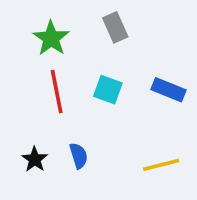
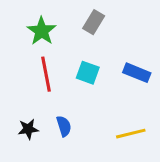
gray rectangle: (115, 27) -> (94, 22), turned 55
black star: (35, 159) -> (28, 129), turned 30

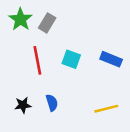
gray rectangle: (94, 22) -> (47, 23), moved
green star: (42, 31) -> (20, 19), moved

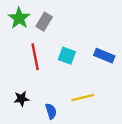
blue semicircle: (52, 103) -> (51, 111), moved
yellow line: (106, 109) -> (83, 98), moved

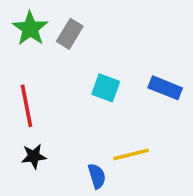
red line: (35, 57) -> (27, 106), moved
blue semicircle: (51, 111) -> (97, 176), moved

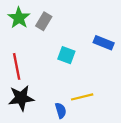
blue rectangle: (165, 88) -> (104, 43), moved
black star: (34, 156) -> (21, 98), size x1.6

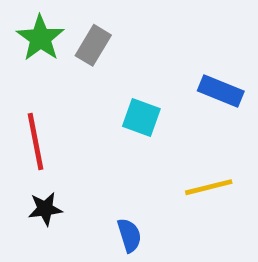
yellow line: (82, 97) -> (209, 187), moved
black star: (21, 98) -> (45, 209), size x0.6

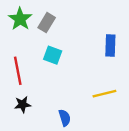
blue rectangle: (221, 91) -> (110, 45), turned 70
cyan square: (141, 117) -> (53, 55), moved

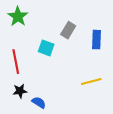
gray rectangle: (47, 23) -> (68, 30), moved
blue semicircle: (65, 118) -> (39, 103), moved, turned -40

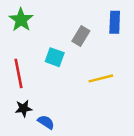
blue rectangle: (97, 40) -> (115, 22), moved
yellow line: (91, 82) -> (101, 78), moved

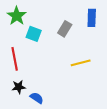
cyan square: (55, 57) -> (34, 34), moved

